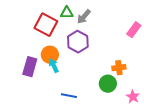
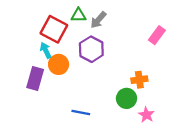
cyan arrow: (54, 66) -> (46, 50), moved
pink star: (133, 97) -> (146, 115), moved

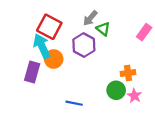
green triangle: (78, 15) -> (103, 29), moved, turned 40
cyan arrow: (46, 50) -> (42, 46), size x1.6
pink star: (146, 115) -> (134, 96), moved

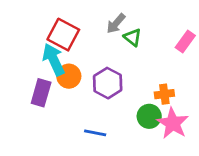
purple hexagon: (84, 45) -> (108, 83), moved
pink star: (134, 96) -> (173, 123), size x1.6

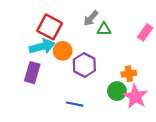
green triangle: (133, 37) -> (104, 29), turned -40
cyan arrow: (54, 60) -> (42, 47), turned 100
orange circle: (69, 76) -> (63, 51), moved

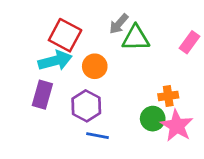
green triangle: (104, 29) -> (136, 38), size x1.5
orange circle: (63, 51) -> (95, 66), moved
purple hexagon: (84, 65) -> (86, 106), moved

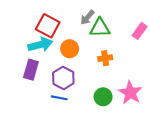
orange cross: (168, 96) -> (105, 58), moved
green circle: (153, 119) -> (103, 97), moved
blue line: (98, 136) -> (59, 98), moved

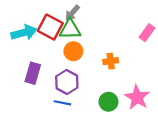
gray arrow: (87, 17) -> (72, 13), moved
green triangle: (100, 28) -> (70, 29), moved
cyan arrow: (40, 45) -> (24, 33), moved

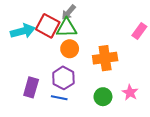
orange cross: (111, 61) -> (105, 58), size x1.6
purple rectangle: (33, 73) -> (31, 87), moved
pink star: (137, 97) -> (130, 93), size x0.7

